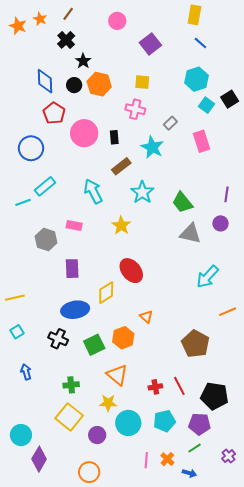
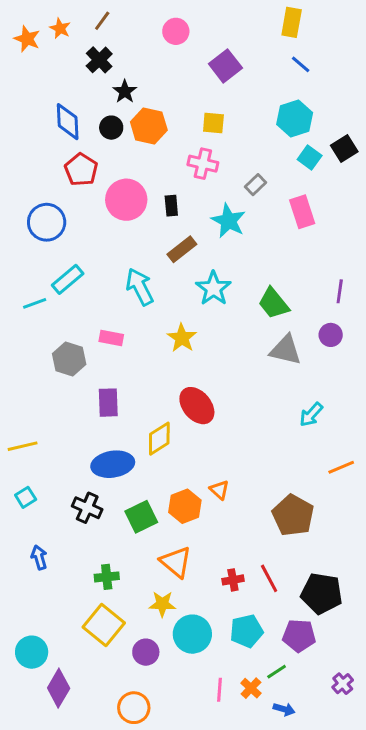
cyan arrow: (207, 277) -> (311, 415), size x0.7
orange triangle: (146, 317) -> (219, 490), moved
green line: (194, 448) -> (277, 672), moved

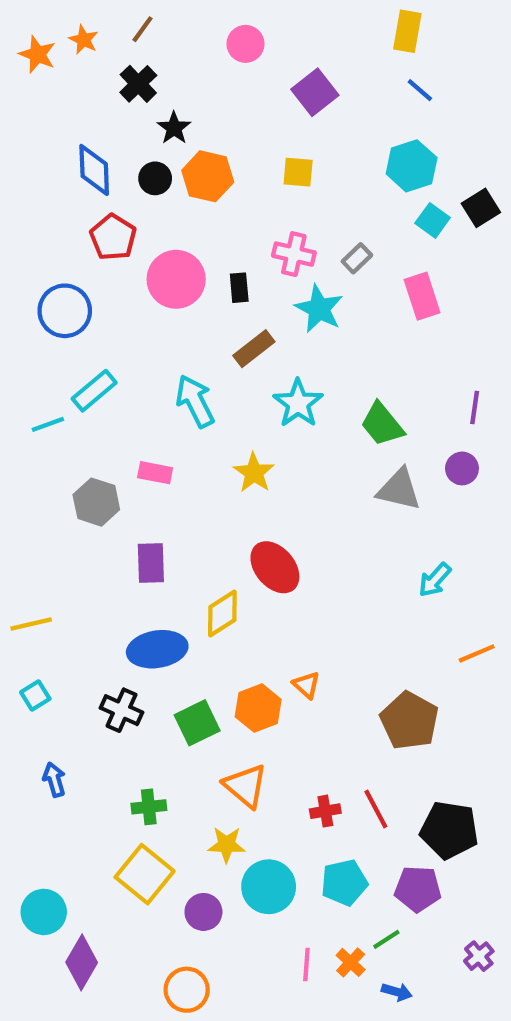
pink cross: (203, 164) -> (294, 254), moved

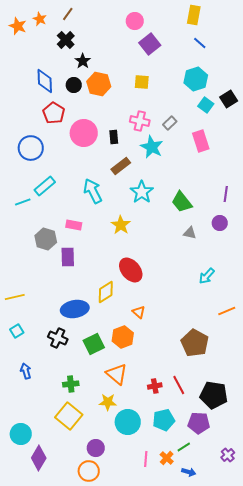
pink circle: (245, 44) -> (135, 21), moved
gray triangle: (399, 489) -> (190, 233), size x0.6
purple rectangle: (151, 563) -> (68, 257), moved
orange triangle: (306, 685) -> (139, 312), moved
purple circle: (203, 912) -> (96, 448), moved

